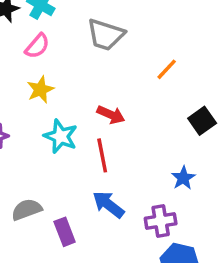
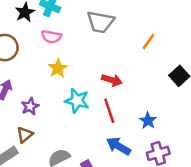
pink semicircle: (37, 46) -> (51, 37), turned 66
blue star: (183, 178) -> (148, 121), moved

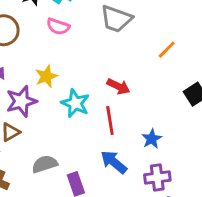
yellow star: (58, 68) -> (46, 76), moved
purple star: (30, 106) -> (21, 101), size x1.5

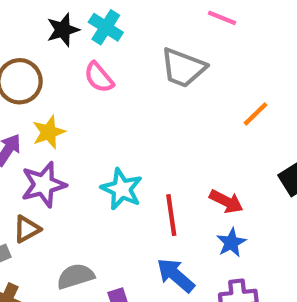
pink semicircle: (58, 26) -> (99, 77), turned 30
yellow star: (46, 76) -> (49, 132), moved
red arrow: (118, 86) -> (226, 201), moved

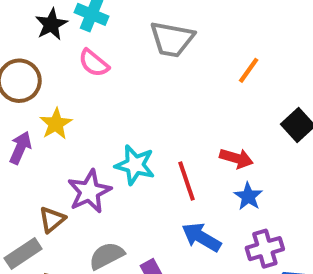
purple star: (44, 185) -> (89, 191), moved

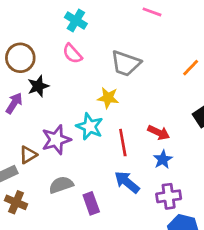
black star: (51, 24) -> (38, 86), moved
gray trapezoid: (172, 39) -> (126, 63), moved
orange line: (249, 70) -> (191, 68), moved
yellow star: (56, 124) -> (108, 98), moved, turned 30

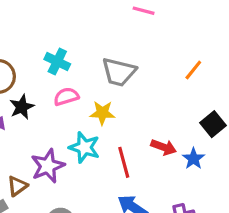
cyan cross: (76, 20) -> (57, 62), moved
pink semicircle: (72, 54) -> (66, 96), moved, turned 120
blue star: (163, 159) -> (193, 159), moved

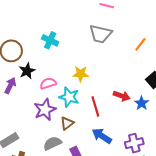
gray trapezoid: (119, 72) -> (100, 34), moved
pink semicircle: (66, 96) -> (48, 83), moved
brown triangle: (17, 186) -> (67, 123), moved

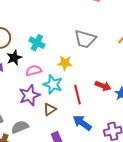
gray trapezoid: (100, 34) -> (85, 39), moved
cyan cross: (50, 40) -> (37, 43), moved
gray semicircle: (52, 143) -> (20, 127), moved

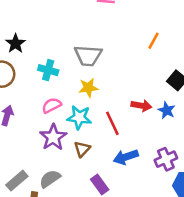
gray trapezoid: (85, 39) -> (88, 56), moved
black star: (14, 58) -> (16, 44), moved
blue arrow: (82, 123) -> (126, 157), turned -42

